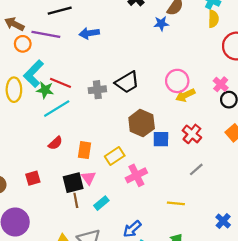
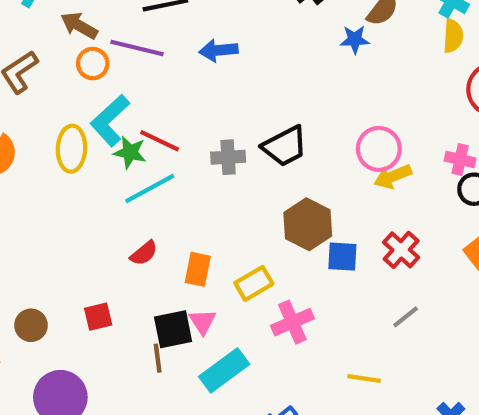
pink cross: (221, 84) -> (460, 160), turned -32
brown line: (76, 200) -> (158, 358), moved
cyan rectangle: (101, 203) -> (224, 370), size x1.6

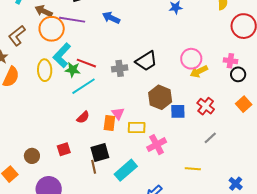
blue arrow: (219, 50) -> (111, 18), turned 36
orange circle: (93, 64) -> (52, 29), size x1.6
yellow rectangle: (254, 283) -> (137, 128), turned 36
pink triangle: (203, 322) -> (118, 114), moved

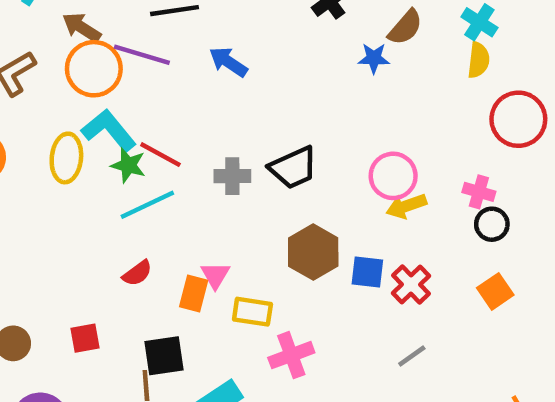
cyan L-shape: (62, 55) -> (109, 130), turned 90
blue square: (178, 111) -> (367, 272), moved

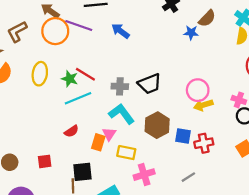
cyan L-shape: (109, 130) -> (122, 114), moved
red cross: (411, 285) -> (204, 143), turned 30
gray line: (412, 356) -> (188, 177), moved

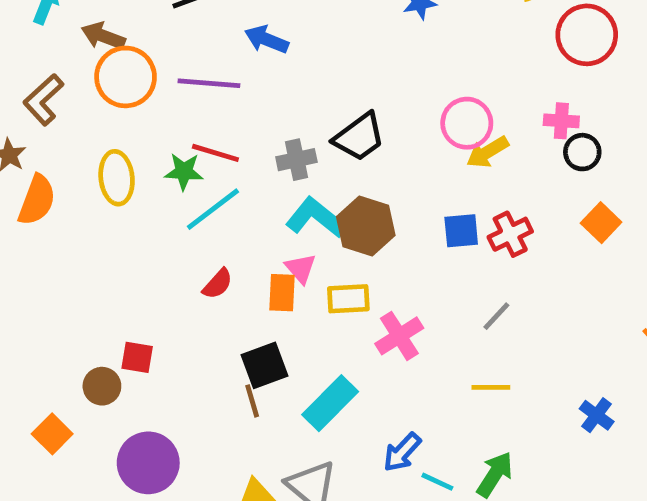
purple line: (79, 25) -> (209, 83), moved
brown hexagon: (157, 125) -> (366, 226), moved
red square: (45, 161) -> (137, 357), moved, turned 32

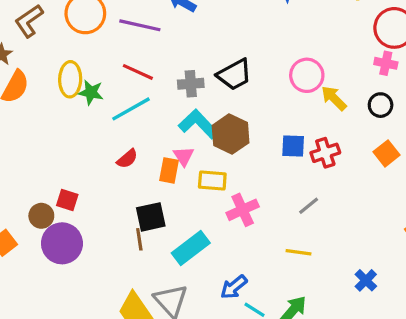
pink cross: (561, 121) -> (386, 63), moved
yellow arrow: (488, 152) -> (334, 98), moved, turned 68
green star: (184, 172) -> (91, 92), moved
purple circle: (148, 463) -> (62, 243), moved

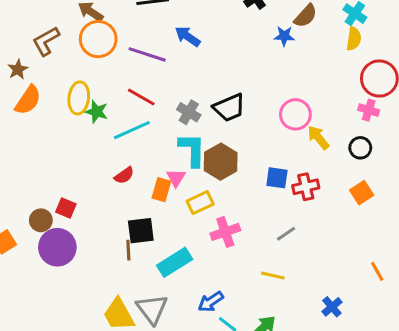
gray cross: (191, 84) -> (189, 112), turned 30
cyan L-shape: (198, 124) -> (192, 150), turned 39
yellow rectangle: (212, 181) -> (200, 203), turned -35

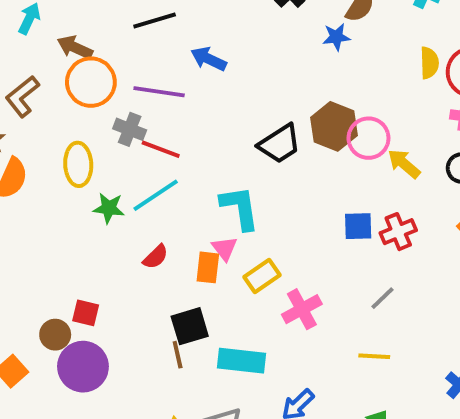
yellow semicircle: (354, 39) -> (429, 63), moved
green star: (97, 112) -> (109, 208), moved
gray cross: (189, 112) -> (130, 129), moved
brown hexagon: (221, 162) -> (334, 126), moved
cyan rectangle: (175, 262) -> (241, 361), turned 48

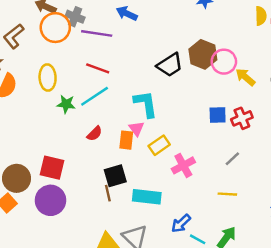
gray cross: (130, 129) -> (75, 17), moved
red square: (86, 313) -> (52, 168), size x1.5
brown circle: (55, 335) -> (17, 178), moved, size x1.5

